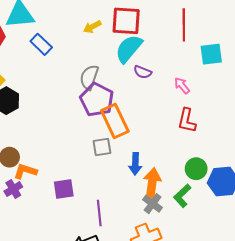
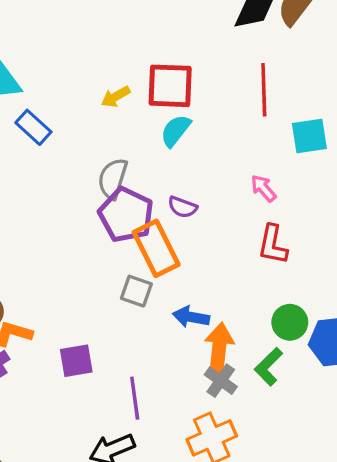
cyan semicircle: (129, 49) -> (176, 131), size x0.7
purple semicircle: (143, 72) -> (183, 207), moved
gray square: (102, 147) -> (136, 291), turned 30
blue arrow: (135, 164) -> (191, 317), turned 100

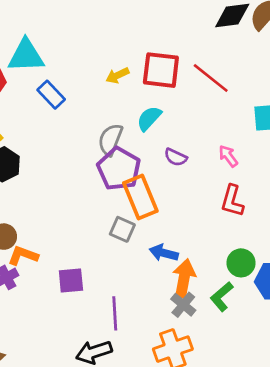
red line: (264, 90) -> (211, 78), moved, turned -54
cyan semicircle: (176, 131) -> (149, 118), moved
purple semicircle: (183, 207) -> (176, 157), moved

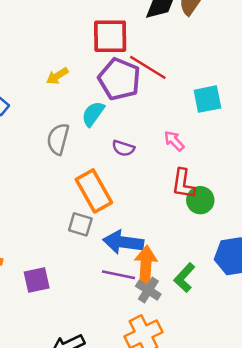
red square: (161, 70) -> (110, 36), moved
purple pentagon: (119, 169) -> (119, 79), moved
blue arrow: (164, 253) -> (123, 242), size x1.4
green circle: (241, 263) -> (200, 200), moved
purple line: (115, 313) -> (119, 275), moved, turned -68

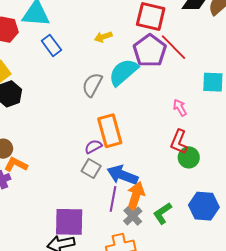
cyan semicircle: (93, 114) -> (123, 72), size x1.5
purple semicircle: (123, 148) -> (93, 147), moved, turned 120
gray square: (80, 224) -> (91, 168), moved
purple line: (119, 275) -> (113, 199), turned 75
purple square: (37, 280) -> (69, 222), moved, size x1.5

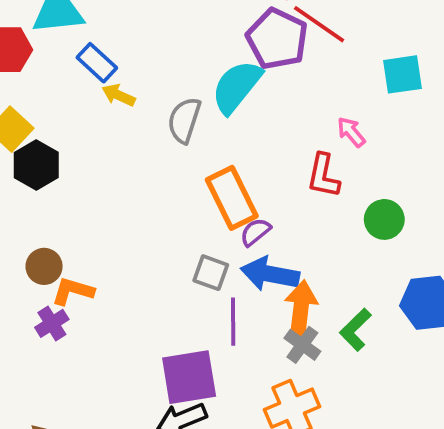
yellow arrow: (103, 37) -> (119, 95), moved, turned 54
red L-shape: (179, 142) -> (323, 176), moved
purple semicircle: (93, 147) -> (255, 232), moved
purple line: (113, 199) -> (233, 322), moved

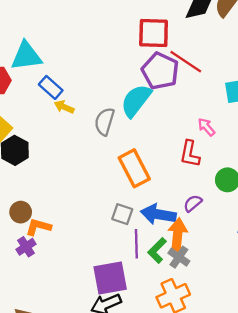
purple semicircle: (255, 232) -> (193, 203), moved
green L-shape: (355, 330) -> (157, 250), moved

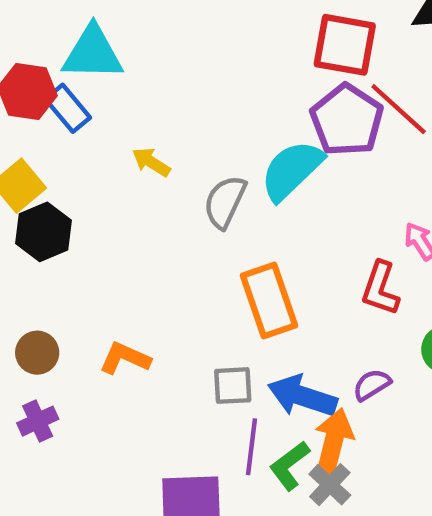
blue rectangle: (51, 87) -> (68, 108), moved
gray square: (122, 214) -> (233, 386), turned -30
orange L-shape: (38, 227) -> (125, 358), moved

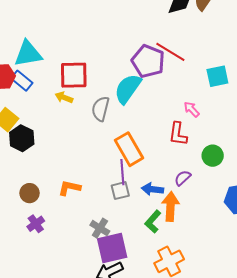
red square: (345, 45) -> (74, 75), moved
blue arrow: (302, 396) -> (152, 189), size x0.7
purple line: (252, 447) -> (122, 172), moved
gray cross: (330, 485) -> (100, 228), moved

